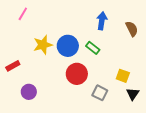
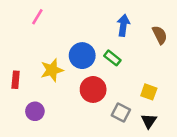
pink line: (23, 14) -> (37, 17), moved
yellow star: (43, 45) -> (52, 70), moved
red rectangle: (13, 66) -> (16, 80), turned -56
black triangle: (133, 94) -> (149, 121), moved

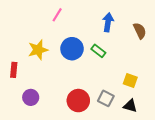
pink line: (37, 17) -> (57, 15), moved
yellow star: (52, 70) -> (38, 50), moved
red circle: (93, 89) -> (78, 101), moved
black triangle: (149, 121) -> (130, 106), turned -48

